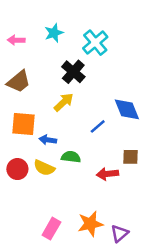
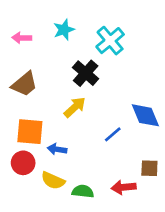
green semicircle: (71, 157) -> (83, 191), moved
red circle: (17, 169) -> (23, 163), moved

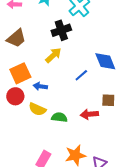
black cross: (86, 73) -> (61, 30), turned 30
orange square: (30, 132) -> (20, 73), turned -30

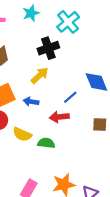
blue arrow: (40, 86) -> (31, 102), moved
red arrow: (89, 114) -> (59, 117), moved

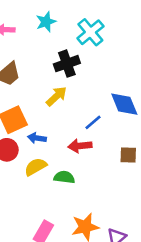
blue arrow: (31, 102) -> (37, 138), moved
yellow semicircle: (22, 134) -> (36, 167), turned 126

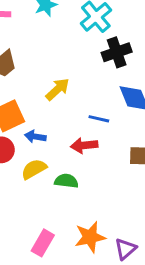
black cross: (67, 64) -> (117, 52), moved
blue line: (93, 122) -> (99, 119), turned 54

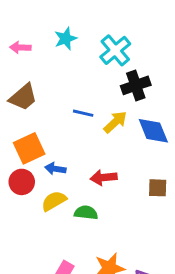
yellow arrow: (57, 89) -> (115, 122), moved
blue line: (99, 119) -> (83, 113), moved

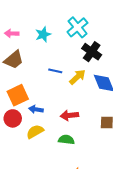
cyan star: (66, 39) -> (43, 34), moved
pink arrow: (20, 47) -> (12, 33), moved
black cross: (136, 85) -> (92, 52), turned -36
green semicircle: (86, 213) -> (66, 140), moved

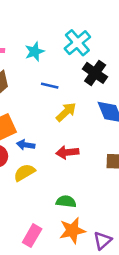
blue line: (55, 71) -> (50, 86), moved
yellow arrow: (77, 77) -> (66, 112), moved
green semicircle: (66, 140) -> (66, 202), moved

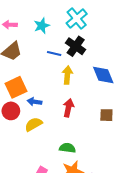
black cross: (95, 73) -> (76, 46), moved
yellow arrow: (66, 112) -> (67, 75), turned -42
red arrow: (67, 152) -> (68, 108), turned 108

